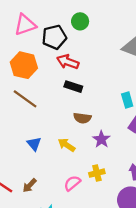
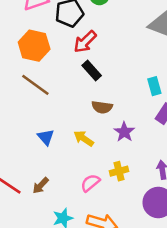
red arrow: (68, 62) -> (85, 42), turned -65
black rectangle: (73, 87) -> (92, 70), turned 30

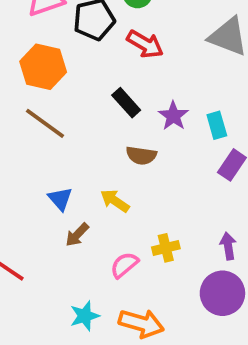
red arrow: (85, 42) -> (145, 44), moved, turned -105
purple star: (124, 132) -> (173, 116), moved
brown arrow: (41, 186) -> (77, 235), moved

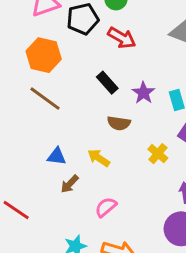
blue triangle: (60, 199) -> (57, 156), turned -42
yellow cross: (166, 248) -> (158, 154), moved, turned -36

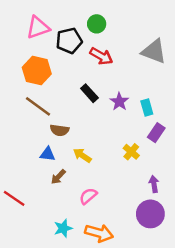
brown semicircle: (119, 123) -> (60, 130), moved

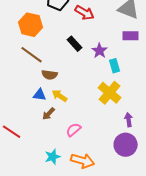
cyan rectangle: (147, 108) -> (115, 66), moved
purple rectangle: (156, 133) -> (131, 36), moved, turned 56
yellow cross: (131, 152) -> (110, 93), size x1.6
yellow arrow: (82, 155) -> (60, 96), moved

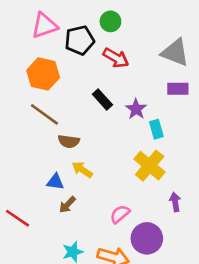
blue triangle: (40, 95) -> (55, 182), moved
brown arrow: (49, 114) -> (67, 205), moved
pink semicircle: (74, 130) -> (120, 214), moved
purple circle: (126, 145) -> (147, 238), moved

